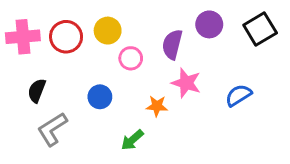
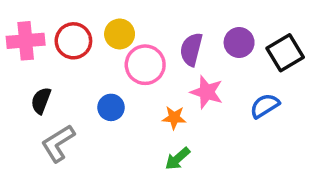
purple circle: (209, 24) -> (239, 43), moved
black square: (260, 29) -> (285, 53), moved
pink circle: (131, 58) -> (145, 65), size x1.5
green arrow: (132, 140) -> (178, 159), moved

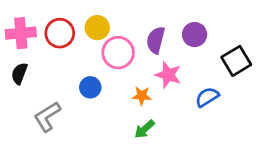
black square: (285, 53) -> (236, 61), moved
black semicircle: (41, 101) -> (19, 73), moved
blue semicircle: (265, 106) -> (207, 97), moved

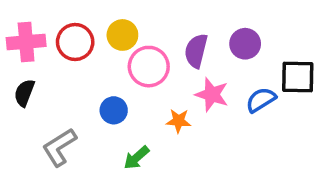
black square: (236, 61) -> (298, 77), turned 32
blue semicircle: (207, 97) -> (261, 100), moved
green arrow: (145, 129) -> (136, 158), moved

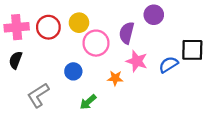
purple circle: (245, 44) -> (154, 15), moved

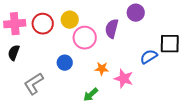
pink star: (137, 61) -> (124, 79), moved
green arrow: (88, 102) -> (91, 95), moved

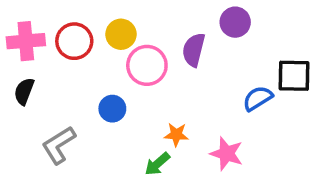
orange star: (102, 69) -> (176, 135), moved
pink star: (124, 79) -> (227, 154), moved

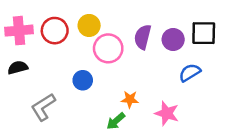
purple circle: (235, 22) -> (173, 39), moved
black square: (294, 76) -> (204, 33), moved
black semicircle: (24, 91) -> (18, 68), turned 54

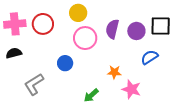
yellow circle: (89, 25) -> (78, 13), moved
orange star: (130, 99) -> (114, 72), moved

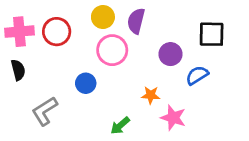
purple semicircle: (112, 29) -> (136, 21), moved
purple circle: (136, 31) -> (170, 54), moved
black semicircle: (14, 53) -> (18, 70), turned 91

